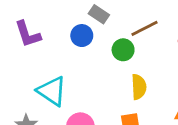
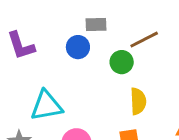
gray rectangle: (99, 14) -> (96, 24), turned -36
cyan triangle: (52, 91) -> (46, 106), turned -44

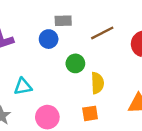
green circle: (122, 62) -> (75, 63), moved
cyan triangle: (46, 106) -> (23, 87), size x0.7

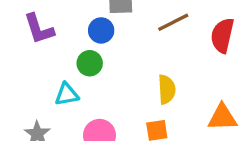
green circle: (75, 63) -> (90, 63), moved

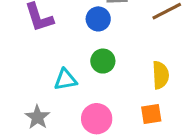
green circle: (90, 63) -> (103, 61), moved

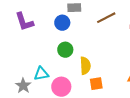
yellow semicircle: (161, 75) -> (85, 66), moved
cyan triangle: (65, 80) -> (41, 74), moved

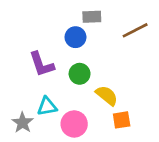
purple L-shape: (24, 22) -> (42, 64), moved
yellow semicircle: (85, 66) -> (107, 95), turned -48

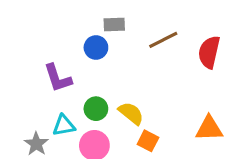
green circle: (80, 74) -> (96, 109), moved
orange square: (122, 120) -> (148, 141), turned 36

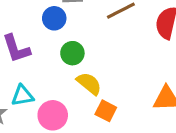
green circle: (96, 109) -> (72, 53), moved

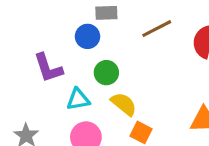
cyan triangle: (22, 96) -> (78, 99), moved

